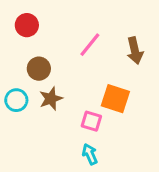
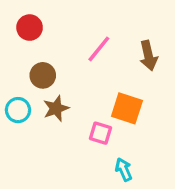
cyan arrow: (90, 154) -> (124, 169), moved

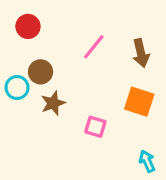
orange square: (127, 108) -> (139, 102), moved
cyan circle: (18, 110) -> (17, 88), moved
cyan arrow: (124, 169) -> (147, 161), moved

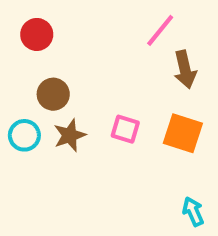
pink line: (94, 47) -> (160, 30), moved
cyan circle: (17, 88) -> (24, 135), moved
pink square: (95, 127) -> (125, 129), moved

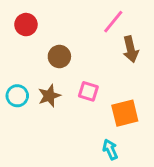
brown circle: (53, 94) -> (59, 57), moved
orange square: (183, 133) -> (125, 113), moved, turned -32
cyan arrow: (193, 211) -> (110, 149), moved

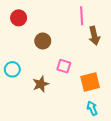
pink line: (113, 22) -> (82, 16), turned -42
brown star: (49, 96) -> (41, 84), moved
cyan arrow: (110, 149) -> (92, 108), moved

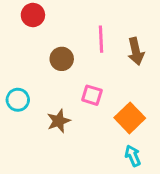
pink line: (82, 16) -> (101, 39), moved
red circle: (19, 18) -> (33, 15), moved
orange square: (90, 82) -> (130, 118), turned -30

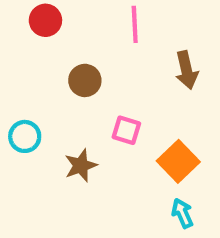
pink line: (101, 39) -> (135, 24), moved

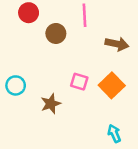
brown arrow: (187, 70) -> (117, 44), turned -65
brown circle: (85, 80) -> (56, 33), moved
orange square: (178, 161) -> (112, 85), moved

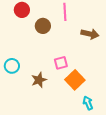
pink square: (79, 82) -> (61, 63), turned -32
orange square: (112, 85) -> (75, 80), moved

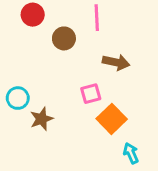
brown arrow: (90, 34) -> (116, 62), moved
brown star: (39, 80) -> (42, 119), moved

